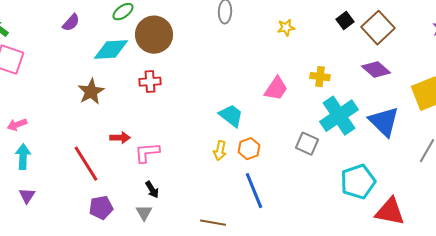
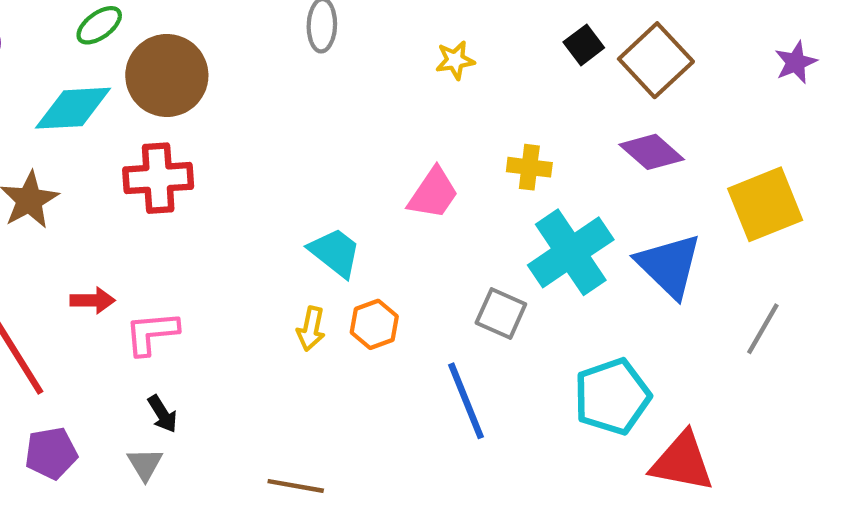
red cross: (150, 82) -> (158, 178), size x1.4
blue line: (254, 191) -> (466, 401), moved

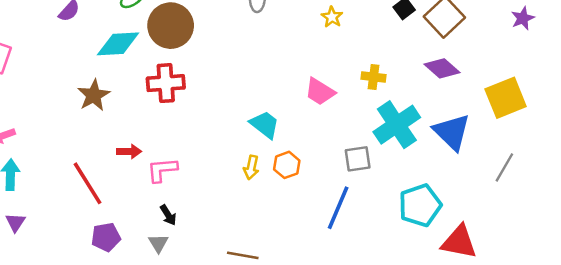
yellow star: (455, 60) -> (332, 17), turned -30
pink trapezoid: (433, 193) -> (320, 92), turned 88
gray square: (501, 313) -> (358, 159), turned -32
blue line: (466, 401) -> (338, 208), turned 45

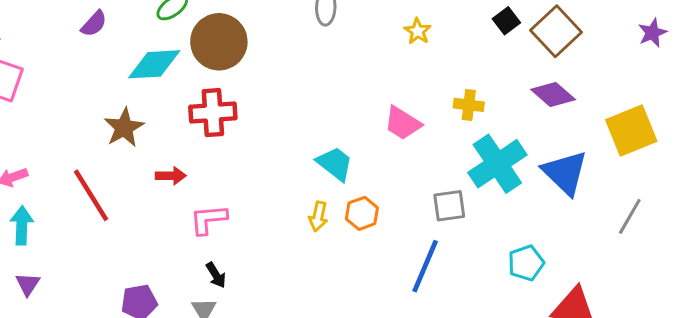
red arrow: (129, 151) -> (171, 176), moved
red line: (87, 183) -> (91, 195), moved
cyan pentagon: (420, 205) -> (526, 263), size x0.7

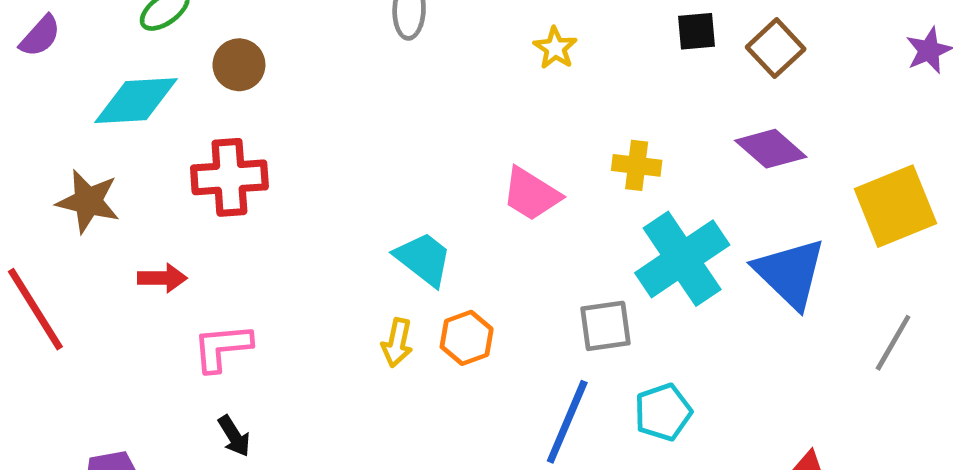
black square: (506, 21) -> (697, 31), turned 32
brown square: (556, 31) -> (776, 48), size x0.7
brown circle: (219, 42) -> (239, 65), size x0.6
brown star: (124, 128) -> (88, 201), turned -30
cyan pentagon: (526, 263) -> (663, 412), moved

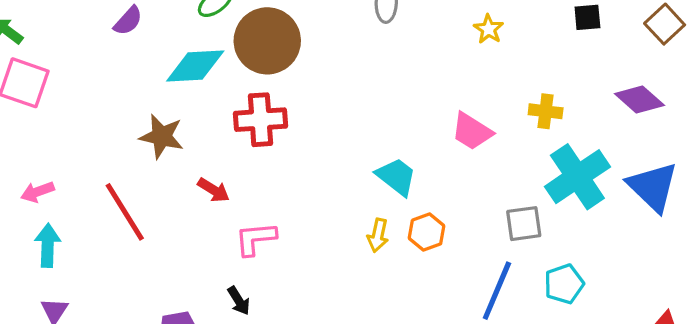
brown square: (776, 48) -> (665, 24), moved
brown circle: (239, 65) -> (267, 41), size x1.8
red arrow: (162, 278) -> (214, 190), turned 32
black arrow: (234, 436) -> (239, 301), moved

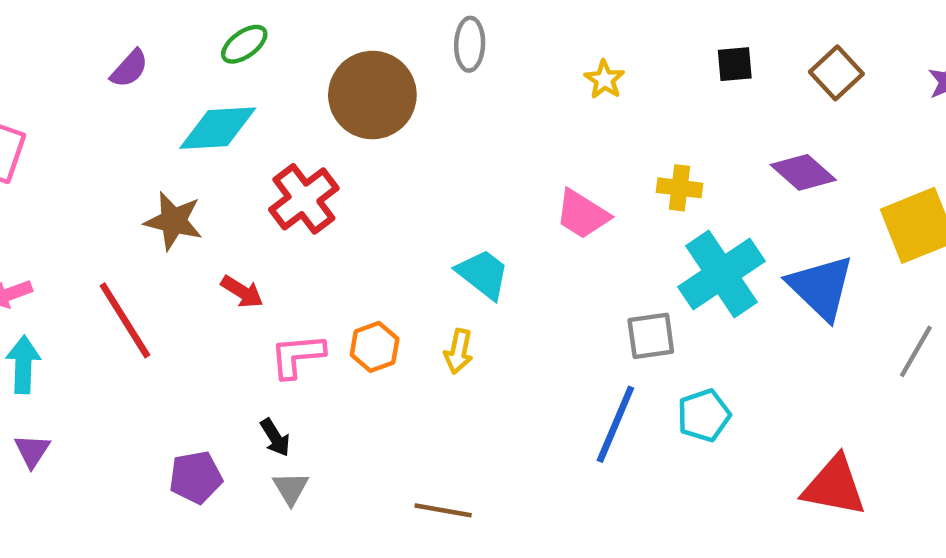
brown circle: (267, 41) -> (372, 95), moved
red cross: (261, 120) -> (304, 199), turned -33
orange hexagon: (427, 232) -> (375, 347), moved

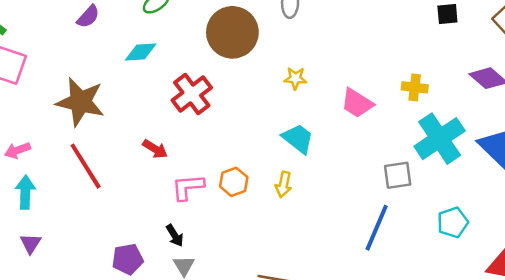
yellow star: (604, 80) -> (295, 78), moved, turned -30
cyan diamond: (218, 128) -> (141, 52), size x0.7
brown star: (174, 221) -> (80, 102), moved, size x1.4
cyan pentagon: (704, 415) -> (453, 222), moved

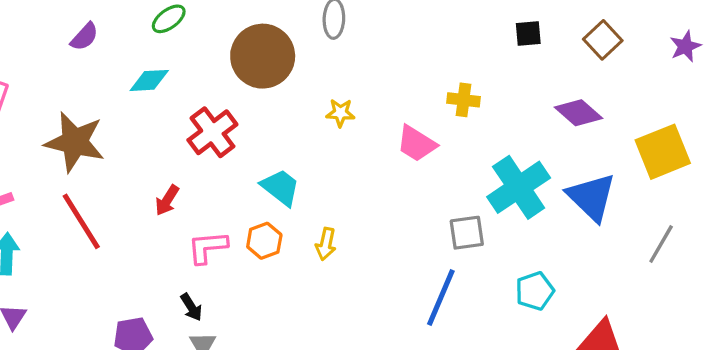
yellow cross: (415, 87) -> (463, 100), moved
cyan trapezoid: (298, 139) -> (280, 187), moved
red arrow: (155, 149) -> (167, 200), turned 90

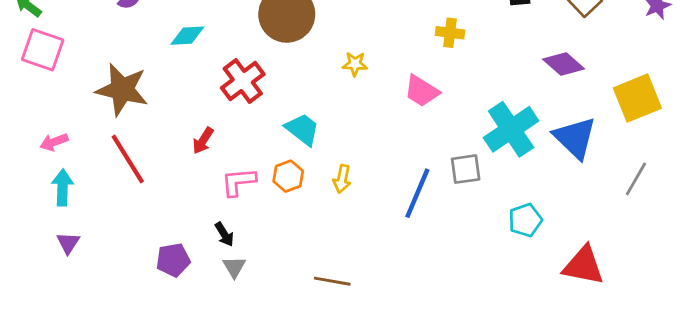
yellow cross: (463, 100) -> (450, 33), moved
blue line: (441, 297) -> (417, 193), moved

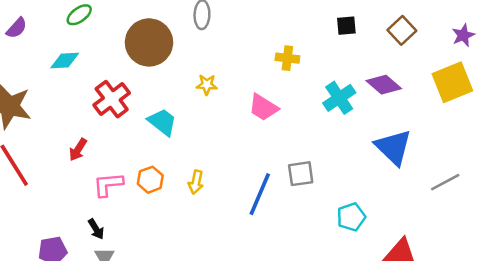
yellow square: (637, 98) -> (452, 82), moved
cyan trapezoid: (302, 129) -> (162, 122), moved
cyan cross: (511, 129) -> (339, 98), moved, size x0.7
gray line: (636, 179) -> (445, 182), turned 32

